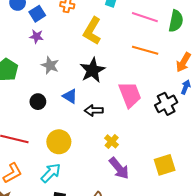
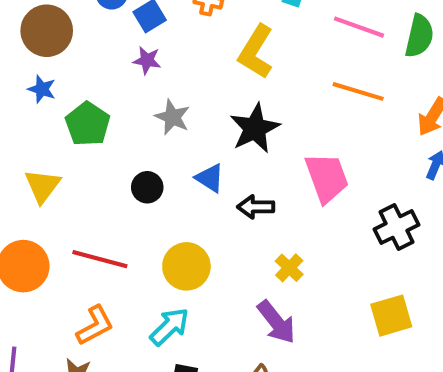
black cross: (166, 104) -> (397, 227), moved
purple arrow: (119, 168) -> (276, 322), moved

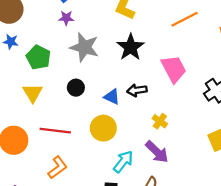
orange line: (358, 91) -> (184, 19), turned -36
gray star: (172, 117) -> (84, 47), size x1.5
blue triangle: (210, 178) -> (112, 97), moved
yellow triangle: (42, 186) -> (33, 93), moved
cyan arrow: (169, 327) -> (123, 162), moved

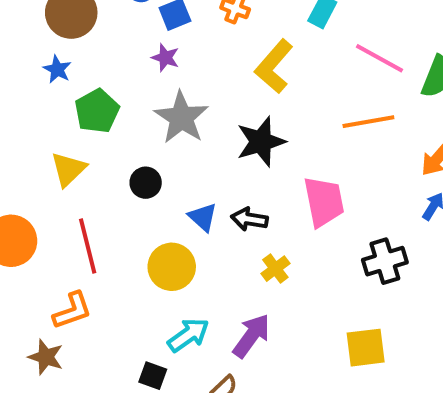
yellow cross: (160, 121) -> (275, 269), moved
red line: (55, 131) -> (88, 246), turned 52
purple arrow: (157, 152) -> (251, 336), turned -115

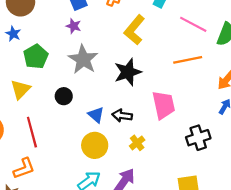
yellow circle: (172, 267) -> (95, 145), moved

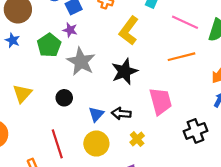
green pentagon: (36, 57) -> (49, 45), moved
blue triangle: (96, 115) -> (96, 114), turned 35
red line: (32, 132) -> (57, 144), moved

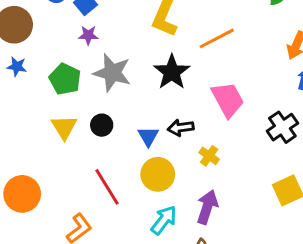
green pentagon: (49, 45) -> (65, 79), moved
orange line: (181, 57) -> (217, 38), moved
yellow triangle: (22, 93) -> (64, 127), moved

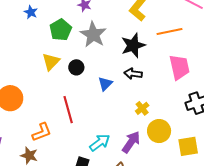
pink trapezoid: (228, 100) -> (179, 67), moved
black arrow: (181, 128) -> (133, 74), moved
yellow circle: (158, 174) -> (159, 131), moved

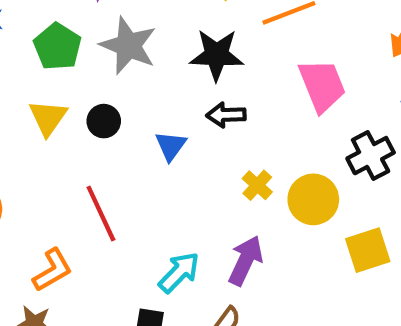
black star: (133, 45) -> (217, 55), turned 30
yellow circle: (159, 131) -> (313, 199), moved

